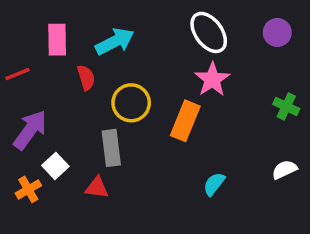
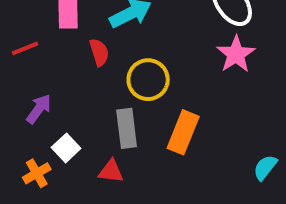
orange rectangle: (185, 121) -> (183, 132), moved
purple arrow: (30, 130) -> (39, 109), size x0.7
cyan semicircle: (214, 184) -> (265, 167), moved

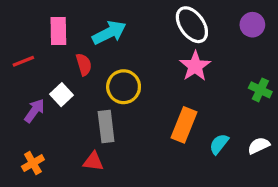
orange rectangle: (183, 132) -> (184, 125), moved
white square: (66, 148) -> (62, 95), moved
cyan semicircle: (265, 167) -> (219, 144), moved

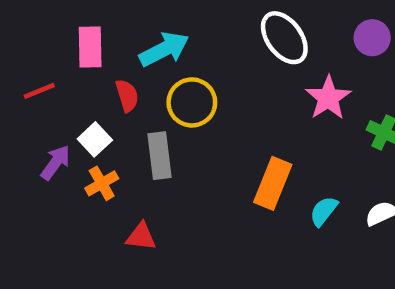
pink star: (195, 66) -> (328, 98), moved
yellow circle: (124, 87) -> (192, 102), moved
gray rectangle: (106, 126) -> (159, 156), moved
orange cross: (33, 163) -> (102, 183), moved

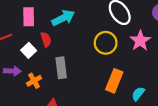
yellow circle: (192, 102) -> (106, 43), moved
white square: (95, 139) -> (29, 50), moved
purple arrow: (55, 163) -> (12, 71), turned 56

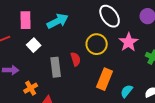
red semicircle: (46, 40) -> (76, 59), moved
white square: (29, 50) -> (34, 45), moved
orange cross: (34, 81) -> (31, 88), moved

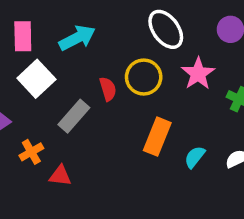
white square: (34, 45) -> (36, 79), size x1.5
red semicircle: (76, 59) -> (108, 89), moved
gray rectangle: (56, 67) -> (74, 116), turned 48

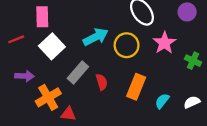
cyan arrow: (77, 38) -> (96, 37), moved
red semicircle: (108, 89) -> (102, 82), moved
orange cross: (31, 152) -> (48, 97), size x1.5

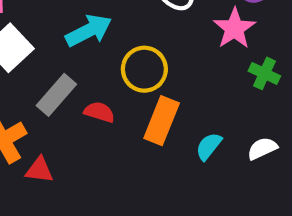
pink star: (165, 43) -> (234, 28), moved
yellow circle: (127, 45) -> (144, 69), moved
red semicircle: (102, 82) -> (99, 112), turned -56

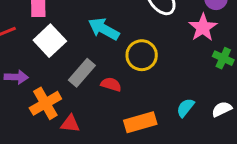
cyan arrow: (89, 31) -> (104, 29), turned -124
orange rectangle: (162, 121) -> (140, 122), moved, turned 52

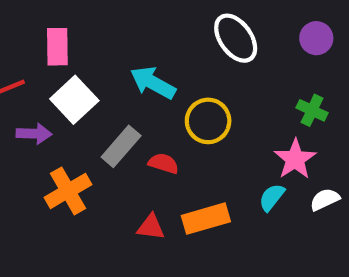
pink star: (203, 28) -> (295, 159), moved
green cross: (223, 58) -> (312, 110), moved
purple arrow: (16, 77) -> (34, 134), moved
red triangle: (70, 124) -> (151, 227), moved

